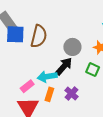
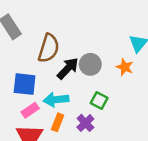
blue square: (15, 34) -> (25, 84), moved
black arrow: (64, 66) -> (68, 68), moved
green square: (93, 70) -> (99, 100), moved

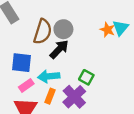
gray circle: (90, 64) -> (63, 29), moved
orange star: (125, 67) -> (108, 30), moved
purple cross: (85, 123) -> (74, 97), size x1.5

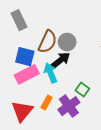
blue square: (21, 63) -> (25, 57), moved
cyan arrow: (49, 76) -> (51, 73), moved, turned 66
pink rectangle: (26, 85) -> (27, 74), moved, size x1.6

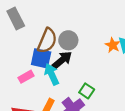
blue square: (25, 57) -> (41, 58), moved
pink rectangle: (27, 74) -> (26, 77), size x0.6

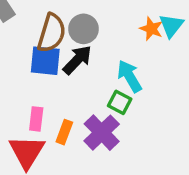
cyan arrow: (52, 74) -> (129, 76), moved
pink rectangle: (26, 77) -> (36, 119), moved, turned -48

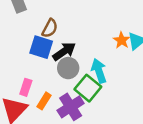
gray circle: (83, 29) -> (68, 68), moved
brown semicircle: (52, 33) -> (50, 28), size x0.7
green square: (120, 102) -> (88, 88), size x1.5

